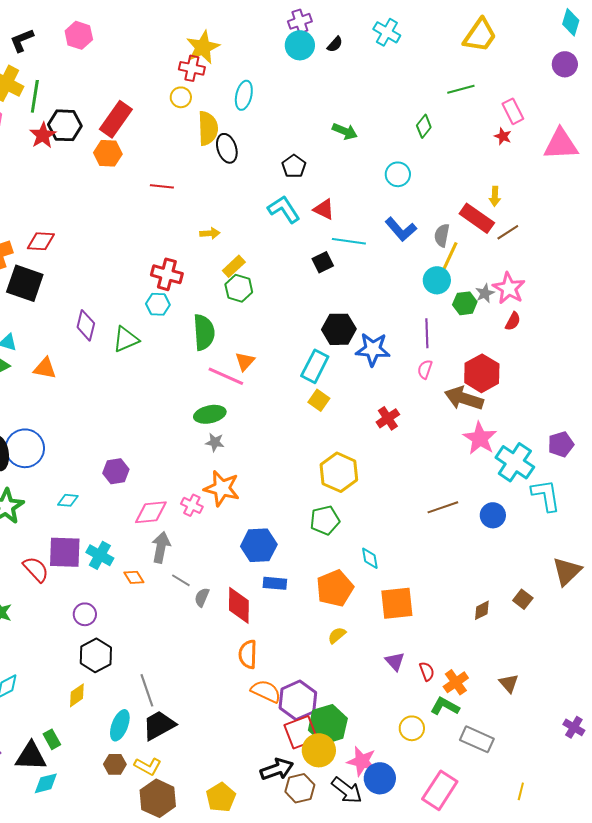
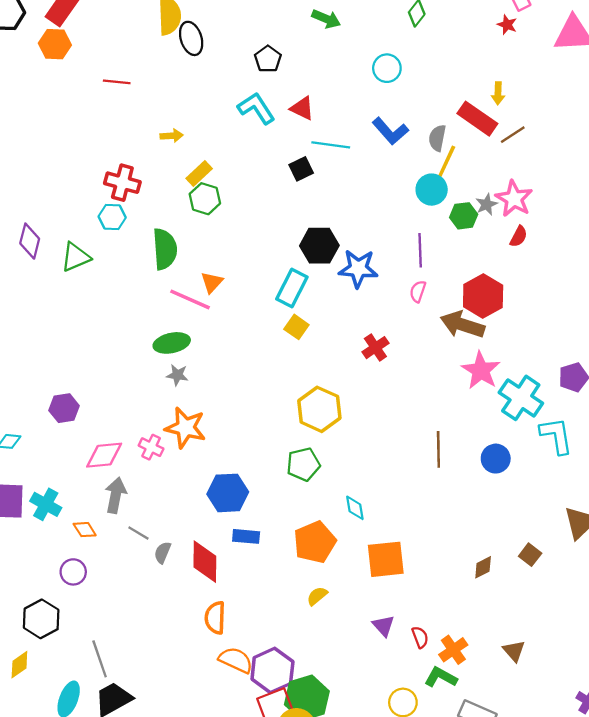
brown line: (443, 507) -> (438, 449), turned -72
purple circle: (85, 614) -> (73, 572), moved

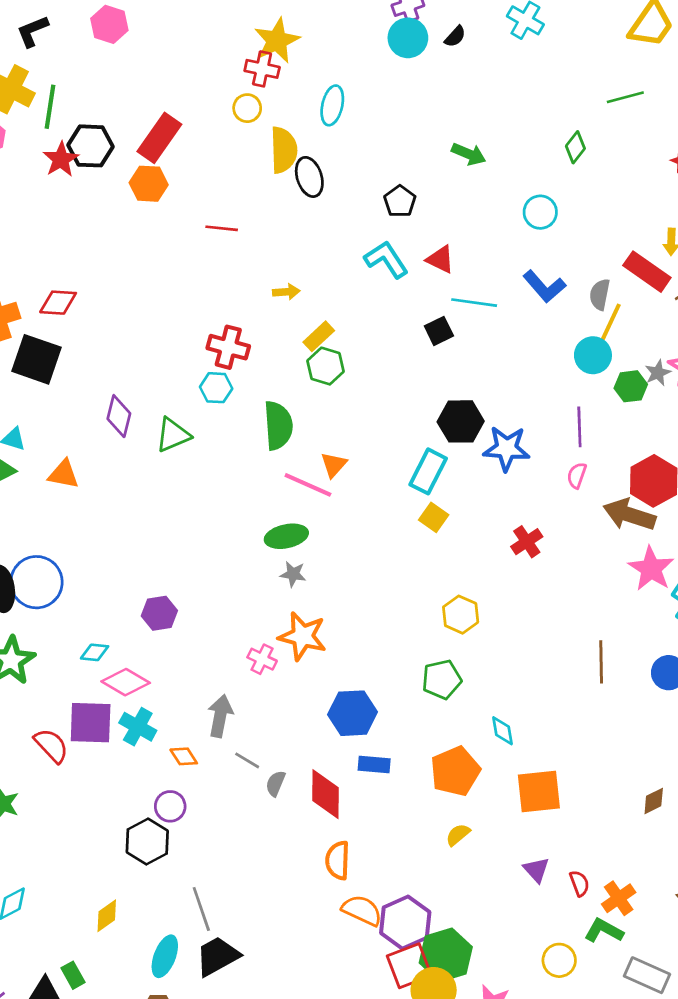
yellow hexagon: (319, 409) -> (461, 615), size x0.7
pink diamond: (104, 455) -> (126, 682), moved, turned 36
black hexagon: (41, 619) -> (147, 841), moved

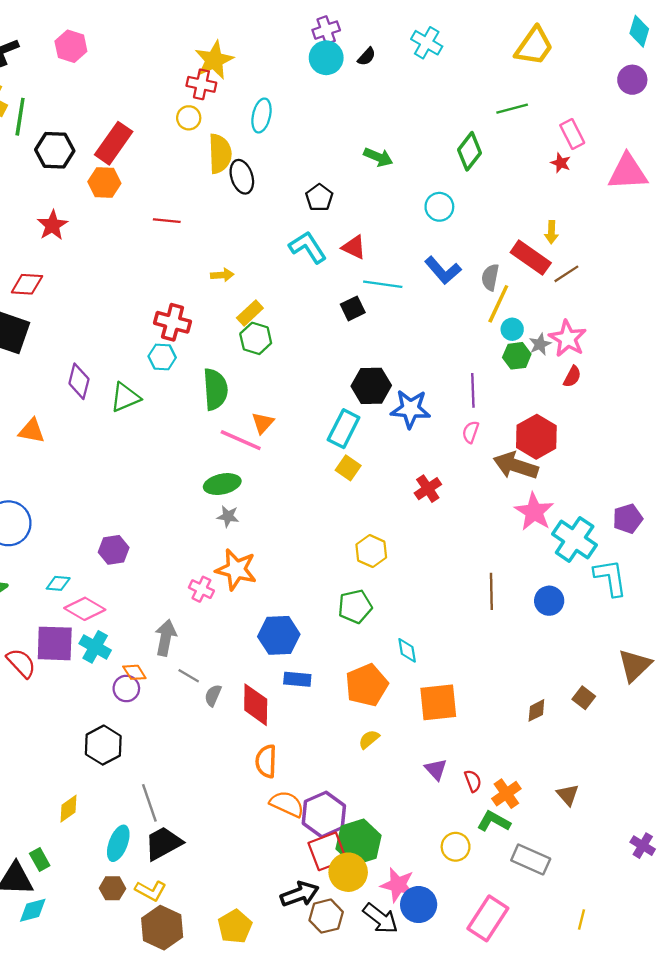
green diamond: (575, 147) -> (469, 151), size x1.4
red star: (61, 159) -> (52, 225), moved
cyan circle: (593, 355) -> (512, 329), moved, size x0.7
purple circle: (170, 806) -> (126, 688), moved

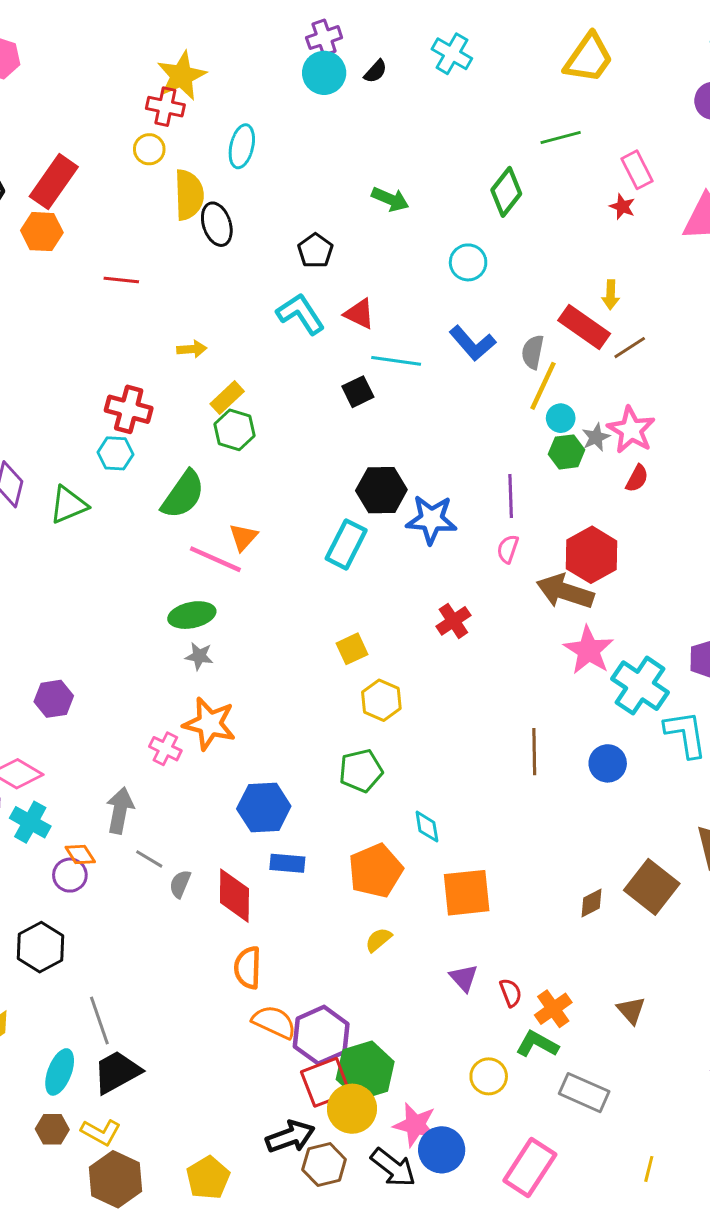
green semicircle: (215, 389) -> (183, 495), turned 39
yellow square: (348, 468) -> (352, 649), moved, turned 30
brown square: (584, 698) -> (652, 887), size x1.8

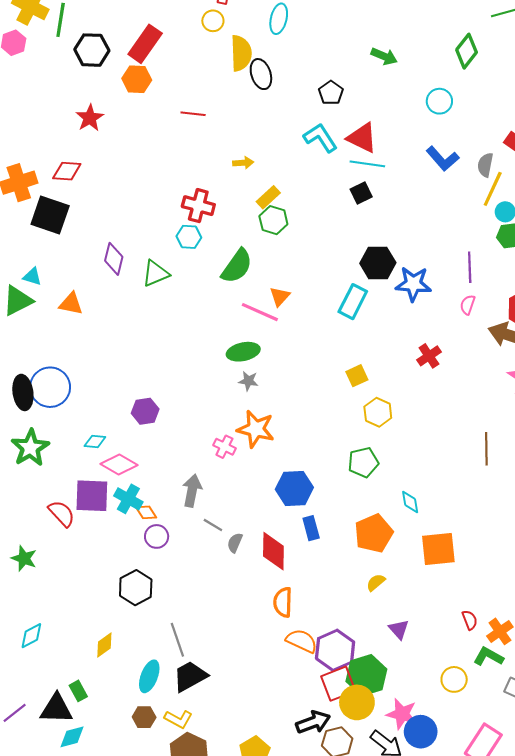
red triangle: (359, 314) -> (362, 138), size x1.4
cyan line: (396, 361) -> (367, 164), moved
orange diamond: (80, 855) -> (146, 512), moved
blue rectangle: (287, 863) -> (311, 528), turned 70
purple triangle: (464, 978) -> (399, 629), moved

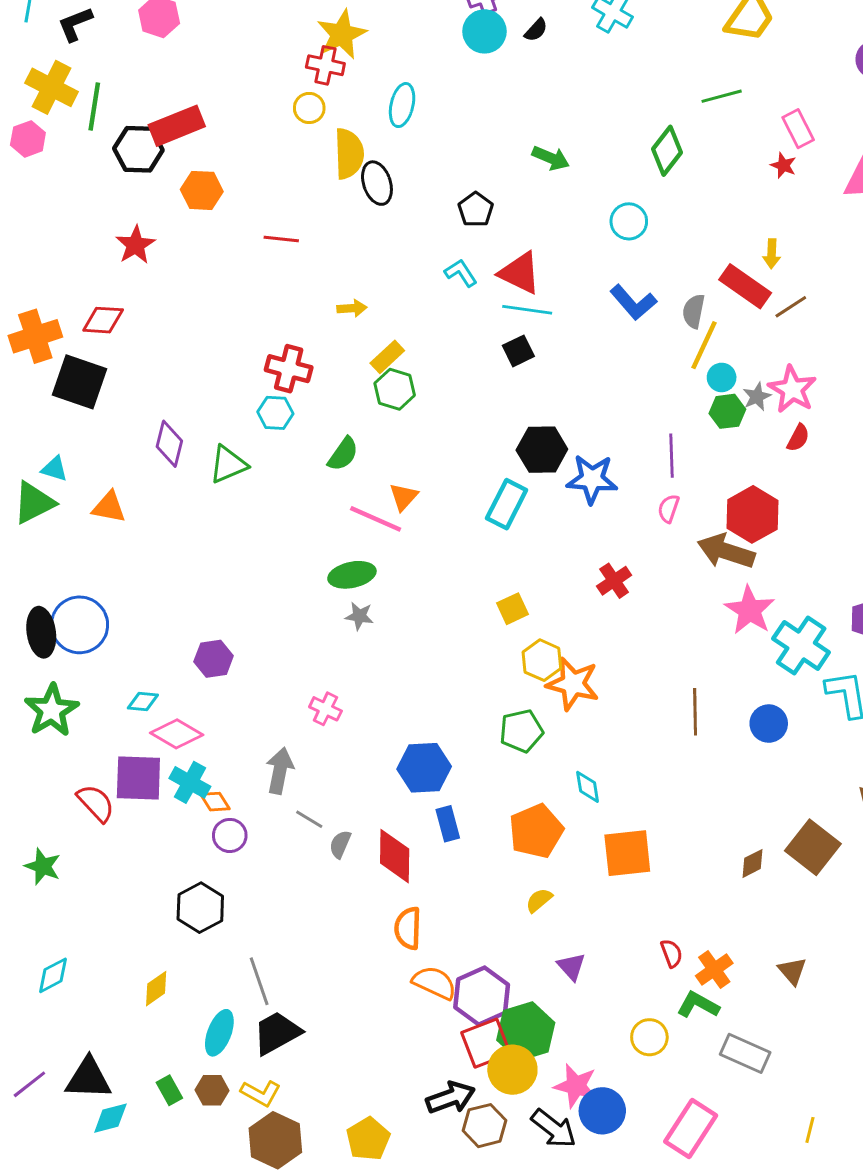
red rectangle: (145, 44) -> (177, 126), moved, turned 33
cyan L-shape: (320, 138) -> (461, 273), size x0.7
green semicircle: (237, 266) -> (343, 454), size x0.7
orange star: (256, 429) -> (573, 684), moved
green rectangle: (78, 691) -> (169, 1090), moved

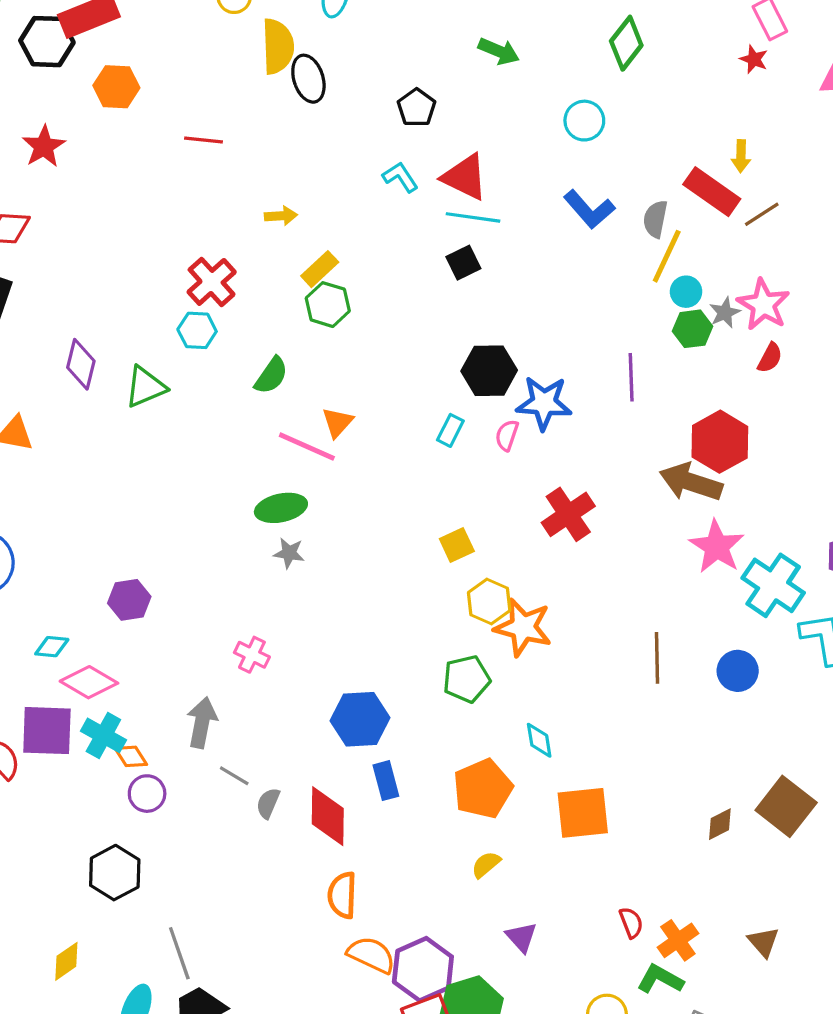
red cross: (289, 369) -> (212, 282), turned 33
cyan rectangle: (507, 504) -> (450, 430), size x0.6
pink semicircle: (669, 509) -> (507, 435), moved
red cross: (614, 581) -> (568, 514), size x1.4

